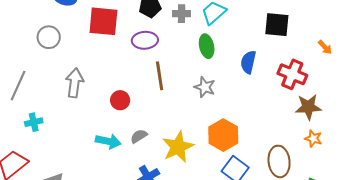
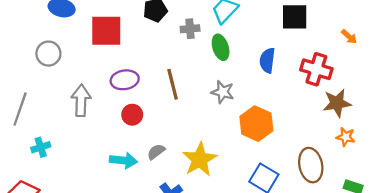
gray cross: (182, 14) -> (190, 29), moved
purple ellipse: (145, 40) -> (125, 80), moved
orange hexagon: (223, 135) -> (256, 124), moved

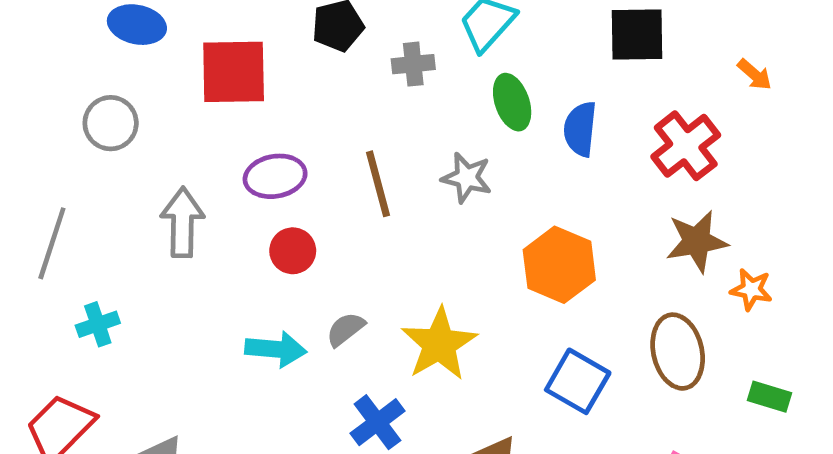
green ellipse: (221, 47) -> (512, 102), moved
red cross: (316, 69) -> (686, 146), turned 36
gray star: (223, 92) -> (467, 178), moved
brown star: (337, 103) -> (697, 241), moved

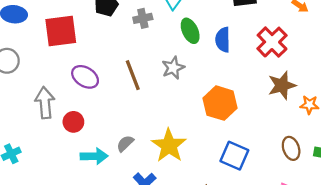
purple ellipse: (275, 176) -> (85, 77), turned 48
gray star: (467, 178) -> (173, 68), turned -30
red circle: (293, 251) -> (73, 122), moved
brown ellipse: (678, 352) -> (291, 148), moved, size x0.7

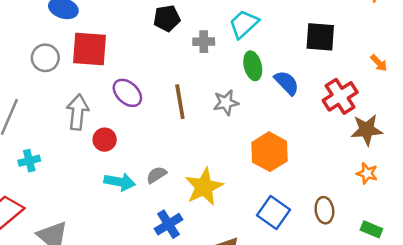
red square: (61, 31) -> (89, 49), moved
blue semicircle: (223, 40) -> (287, 83), turned 125
brown star: (282, 85) -> (367, 130), moved
brown ellipse: (291, 148) -> (324, 210), moved

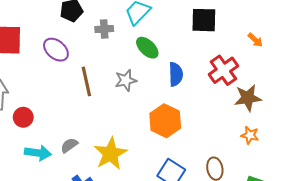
green ellipse: (253, 66) -> (147, 48), turned -30
blue semicircle: (287, 83) -> (176, 74), moved, turned 45
purple ellipse: (127, 93) -> (56, 50), moved

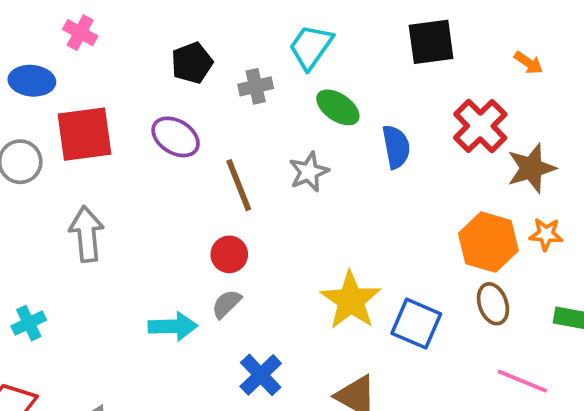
red circle: (23, 117) -> (229, 254), moved
orange hexagon: (165, 121) -> (488, 242), moved
yellow star: (110, 154) -> (351, 300), moved

